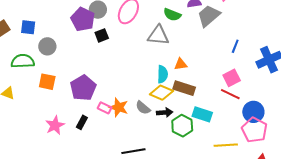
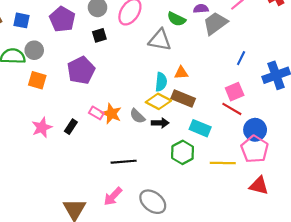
purple pentagon: (83, 19) -> (62, 19), moved
gray circle: (47, 46) -> (34, 50), moved
purple pentagon: (83, 88) -> (81, 70), moved
green hexagon: (182, 126) -> (183, 152), moved

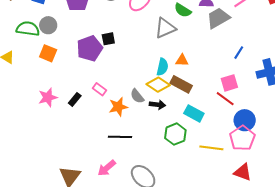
black square: (99, 35) -> (108, 39), moved
gray triangle: (160, 40) -> (165, 28), turned -40
orange star: (111, 114) -> (118, 107), moved, turned 30

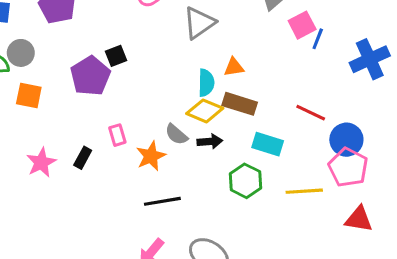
pink square: (229, 83) -> (302, 25), moved
pink rectangle: (100, 89) -> (117, 135), turned 48

